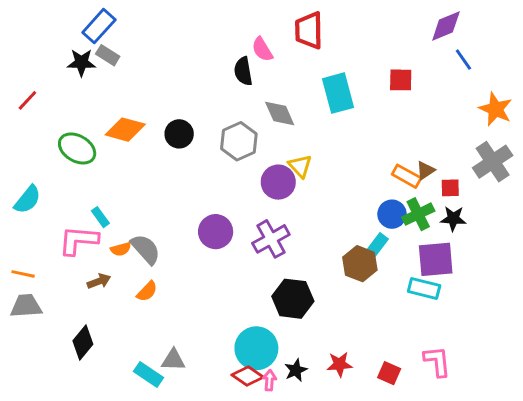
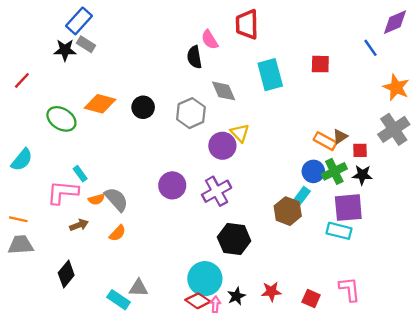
purple diamond: (446, 26) -> (395, 22), moved

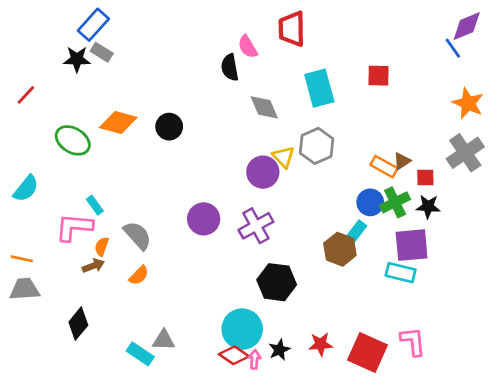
blue line: (370, 48) -> (453, 48), moved
gray hexagon: (191, 113) -> (317, 146), moved
orange semicircle: (96, 199) -> (102, 246), moved, turned 126
red square: (311, 298) -> (367, 352), size x1.8

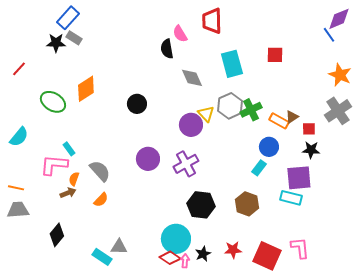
orange diamond: (118, 122) -> (86, 89), turned -48
black circle: (169, 127) -> (137, 104), moved
green cross: (395, 202) -> (251, 110), moved
brown hexagon: (340, 249) -> (247, 204), moved

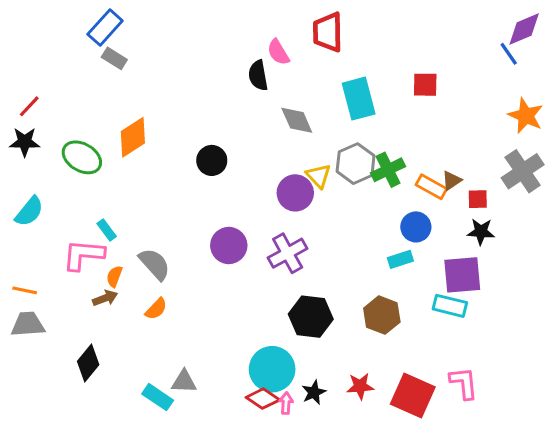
black star: (56, 43) -> (25, 142), moved
cyan rectangle: (259, 168) -> (400, 259), turned 35

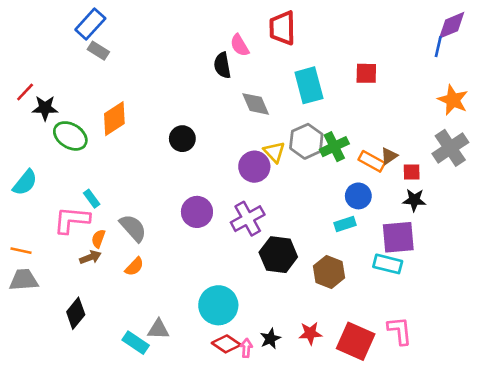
blue line: (509, 54) -> (438, 47), turned 48
black star: (25, 142) -> (45, 108), moved
black hexagon: (311, 317) -> (278, 255), moved
cyan circle: (272, 369) -> (218, 305), moved

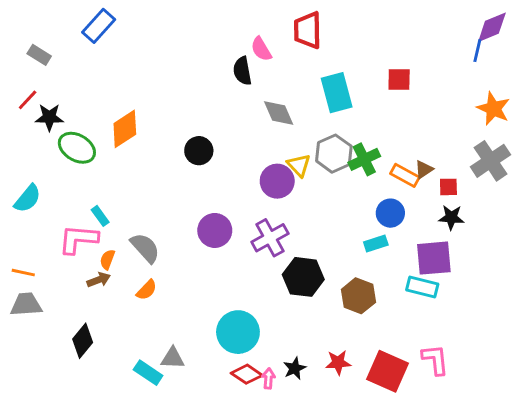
gray rectangle: (98, 51) -> (39, 55), moved

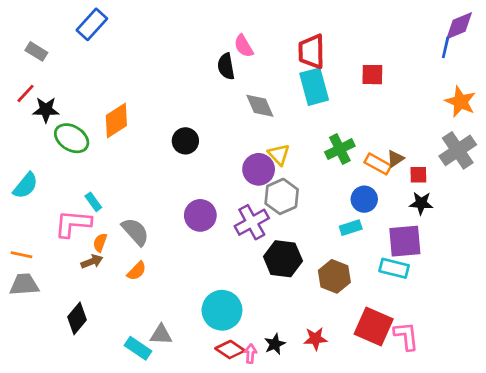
red trapezoid: (308, 30) -> (311, 51), moved
gray hexagon: (334, 154) -> (282, 196), moved
red square: (387, 371) -> (374, 327), moved

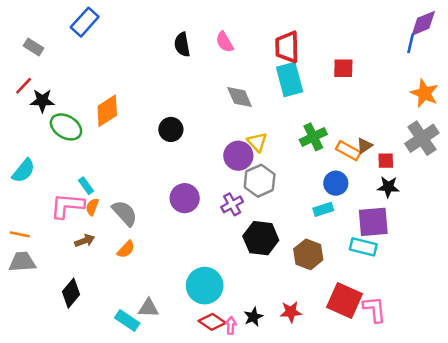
black semicircle: (226, 66) -> (182, 45), moved
purple cross: (252, 222) -> (232, 204), size x0.7
orange semicircle: (100, 243) -> (92, 207), moved

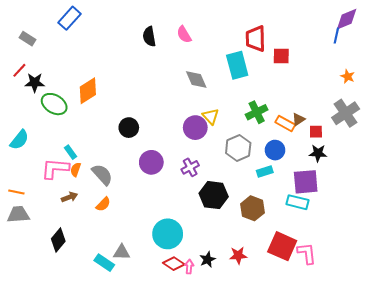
red trapezoid: (287, 47) -> (256, 39), moved
orange star: (424, 93) -> (348, 76), size x0.6
black circle: (171, 129) -> (129, 128), moved
gray hexagon: (260, 181) -> (238, 148), moved

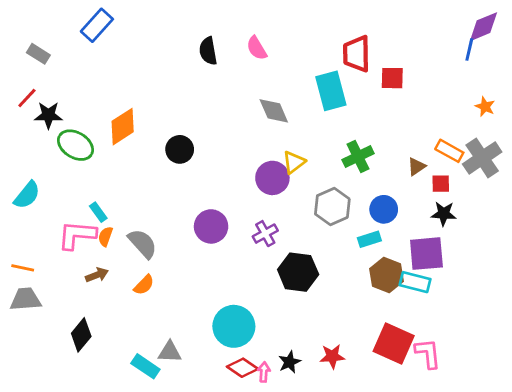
yellow triangle: (211, 116) -> (294, 162), turned 36
orange rectangle: (285, 123) -> (449, 151), moved
black circle: (129, 128) -> (180, 149), moved
brown hexagon: (253, 208) -> (387, 275), moved

